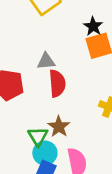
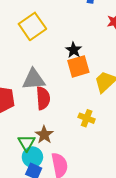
gray triangle: (46, 61) -> (34, 79), size x1.5

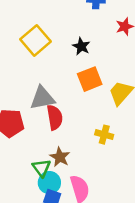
black star: (74, 50) -> (81, 46), moved

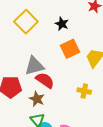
red semicircle: (55, 117) -> (45, 80), turned -42
brown star: (60, 157) -> (37, 99), moved

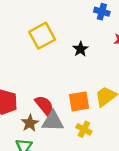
orange square: (70, 49) -> (79, 101), moved
gray triangle: (34, 66) -> (53, 121), moved

